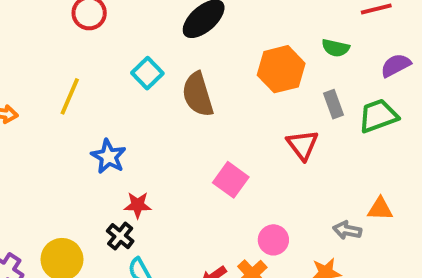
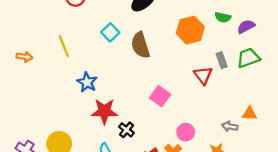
purple semicircle: (396, 65) -> (246, 27), moved
yellow line: (70, 96) -> (64, 46), turned -45
gray rectangle: (334, 104) -> (222, 60), moved
red star: (138, 205) -> (104, 111), size x1.6
black cross: (120, 236) -> (126, 130), moved

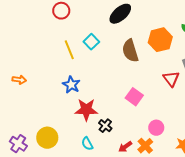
brown semicircle: (140, 45) -> (130, 51), moved
yellow line: (64, 46) -> (69, 50), moved
orange arrow: (24, 57) -> (19, 80), moved

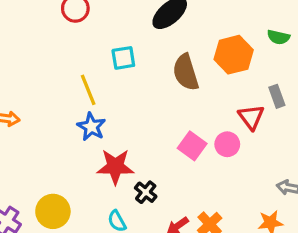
cyan square: (91, 42) -> (123, 58), turned 35
yellow line: (69, 50) -> (88, 90), moved
pink circle: (156, 128) -> (227, 144), moved

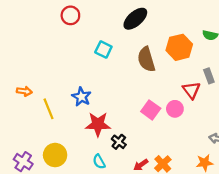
cyan square: (123, 58) -> (103, 49), turned 35
yellow line: (88, 90) -> (48, 109), moved

